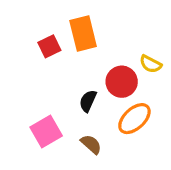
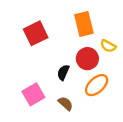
orange rectangle: (83, 34) -> (84, 24), moved
red square: (49, 46) -> (36, 33), size x1.5

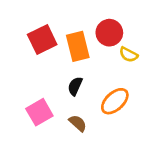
orange rectangle: (84, 24) -> (78, 46), moved
red circle: (87, 59) -> (109, 33), moved

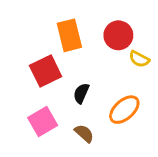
red square: (42, 39) -> (46, 71), moved
orange rectangle: (78, 46) -> (69, 35), moved

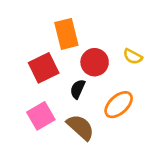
red circle: (118, 35) -> (95, 62), moved
brown semicircle: (84, 133) -> (80, 127), size x1.5

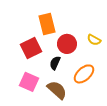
pink square: (41, 116) -> (29, 82), turned -36

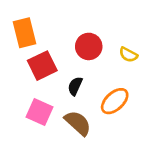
orange rectangle: (47, 24) -> (24, 33), moved
red circle: (67, 44) -> (89, 46), moved

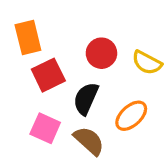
yellow semicircle: (128, 55) -> (147, 63), size x1.4
black semicircle: (75, 86) -> (86, 99), size x1.5

